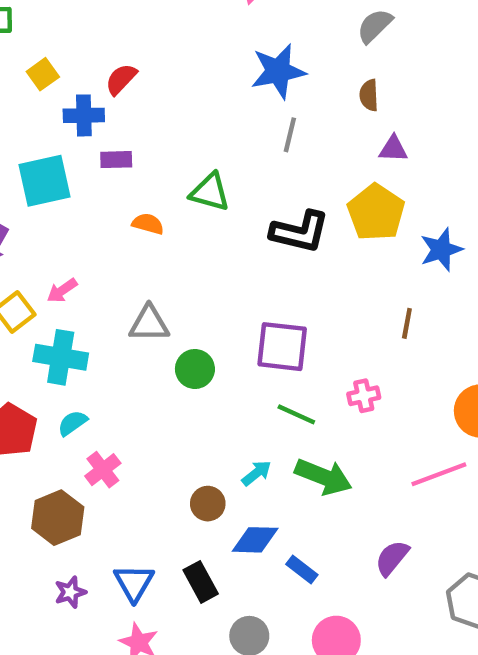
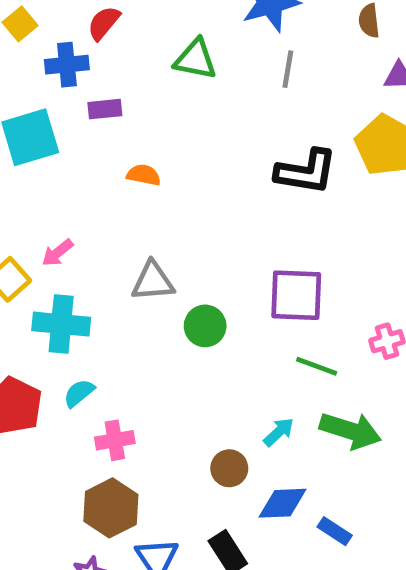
green triangle: (210, 192) -> (195, 59), moved
pink cross: (103, 470) -> (115, 440), turned 32
brown hexagon: (58, 518) -> (111, 508), moved

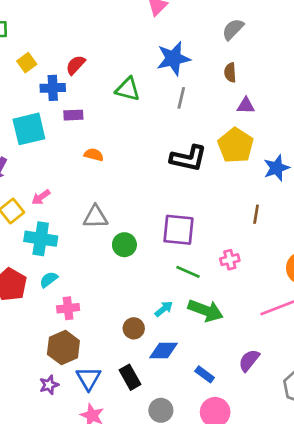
blue rectangle: (335, 531) -> (205, 374), moved

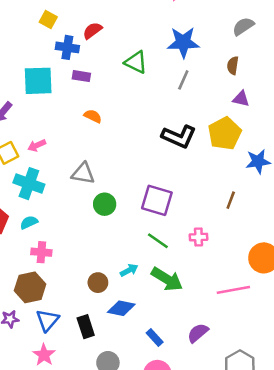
yellow square: (27, 63) -> (48, 20), turned -36

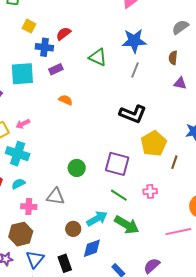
purple rectangle: (81, 76) -> (56, 69), turned -32
yellow pentagon: (225, 133) -> (154, 144), moved
gray triangle: (83, 173) -> (56, 196), moved
cyan arrow: (129, 270) -> (97, 219), size x1.5
blue diamond: (121, 308) -> (92, 248), turned -30

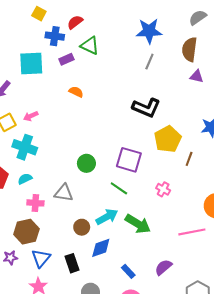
green triangle: (98, 57) -> (90, 46), moved
brown semicircle: (173, 58) -> (190, 49), size x1.6
pink cross: (150, 191) -> (163, 189), turned 32
green line: (119, 195) -> (119, 188), moved

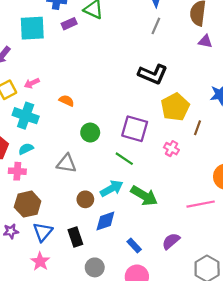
orange semicircle: (76, 92) -> (67, 101), moved
pink cross: (163, 189) -> (171, 149), moved
pink cross: (35, 203) -> (17, 171), moved

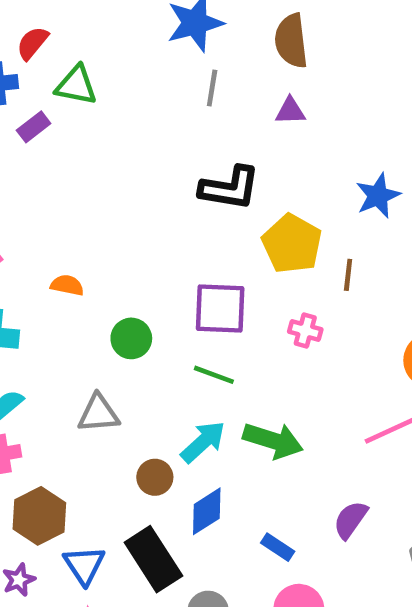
purple triangle: (205, 41) -> (290, 111), moved
black rectangle: (75, 237) -> (153, 559), size x1.5

